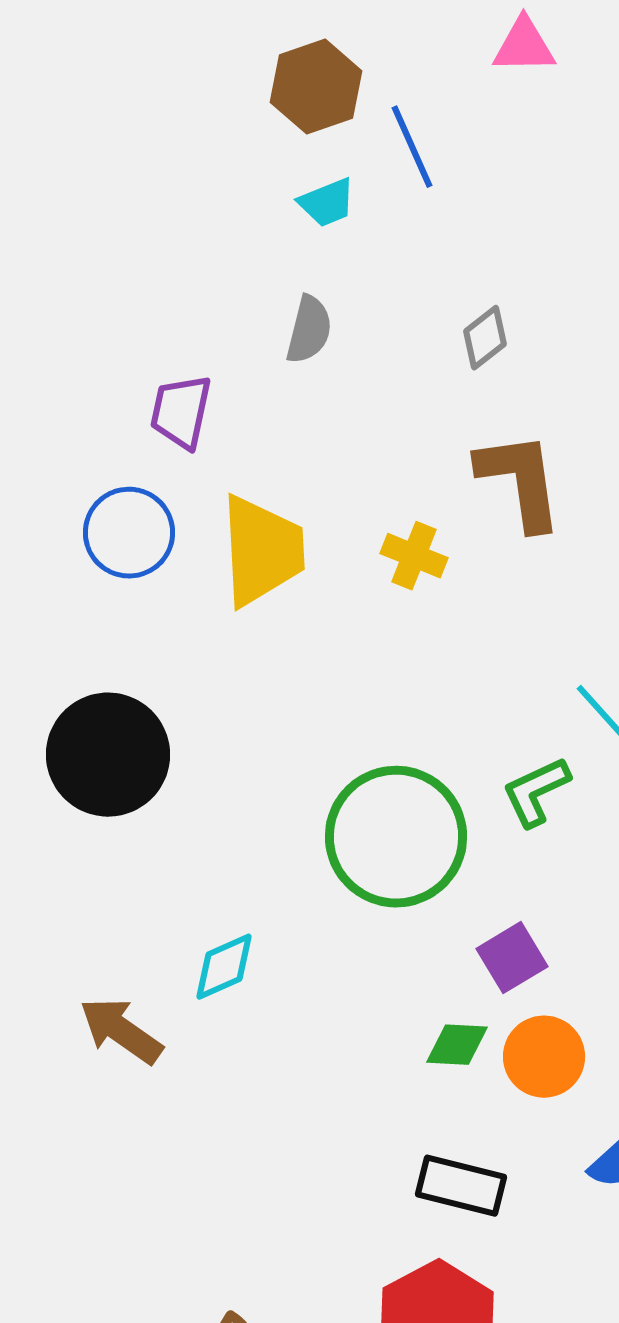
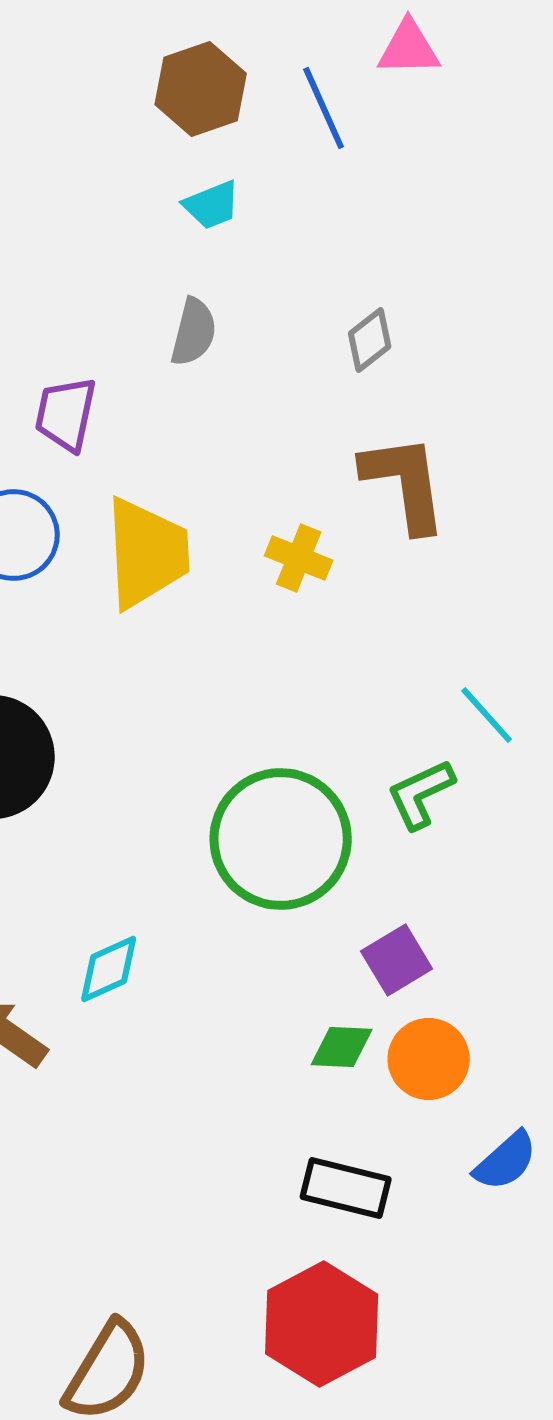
blue line: (412, 147) -> (324, 108), moved

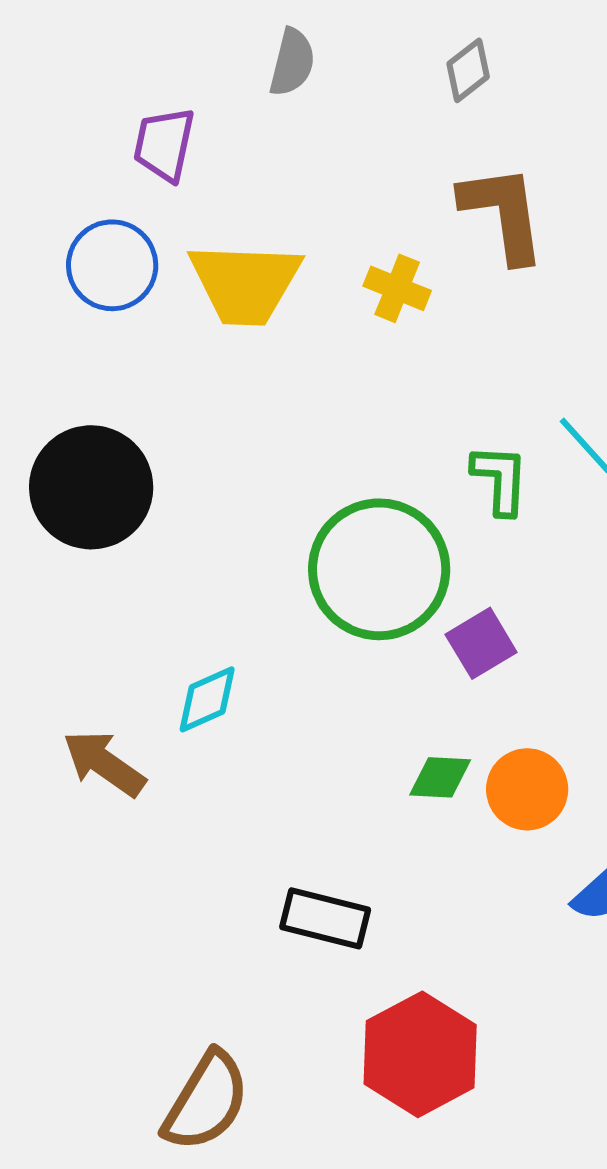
yellow trapezoid: (147, 553) -> (245, 283), turned 95
green L-shape: (421, 794) -> (500, 479), moved, turned 118
purple square: (397, 960) -> (481, 643), moved
black rectangle: (346, 1188) -> (325, 918), moved

